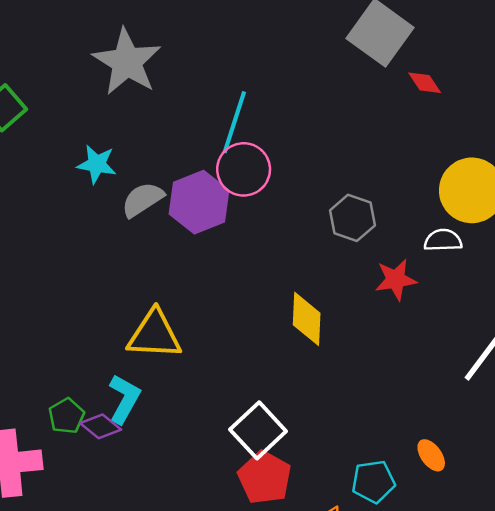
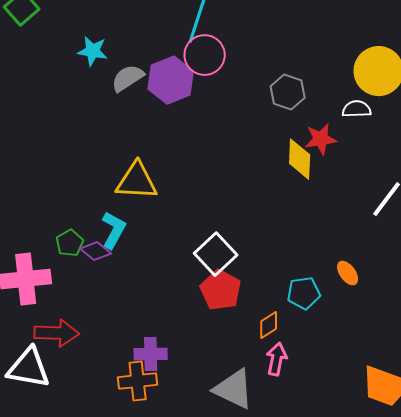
yellow diamond: (307, 319) -> (300, 159), moved

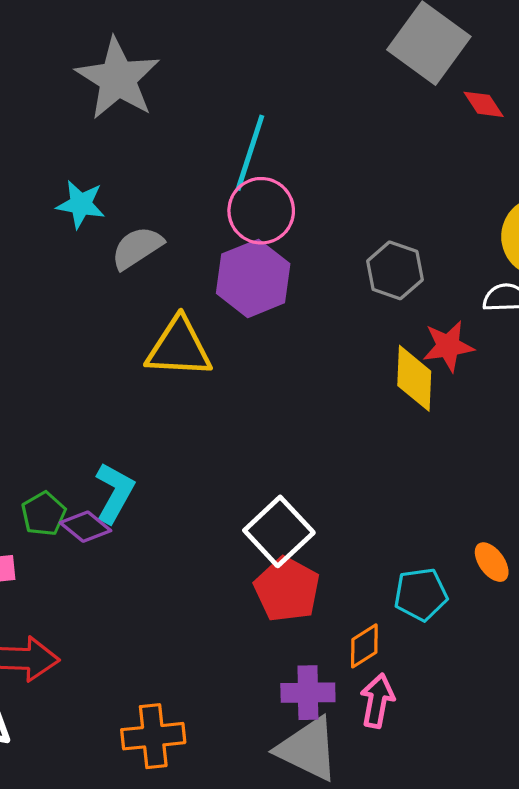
purple hexagon: (171, 80) -> (253, 278), moved
yellow triangle: (137, 181) -> (179, 348), moved
purple cross: (151, 354) -> (308, 693), moved

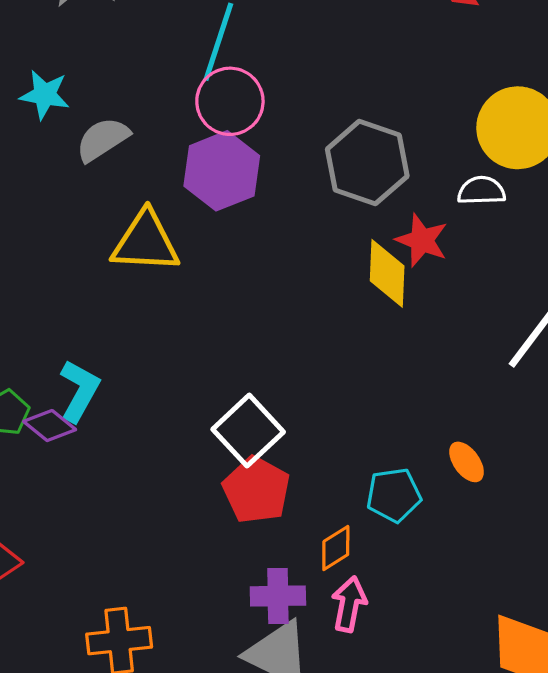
gray hexagon: (395, 270) -> (367, 163), size x1.4
red star: (448, 346) -> (422, 240), turned 30

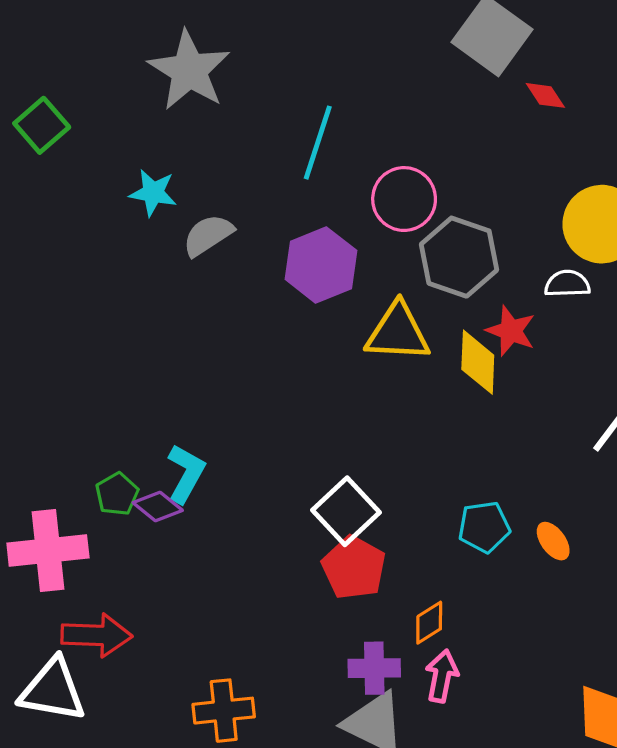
pink circle: (230, 101) -> (404, 199), moved
yellow triangle: (146, 242) -> (398, 332), moved
cyan pentagon: (394, 495) -> (484, 527), moved

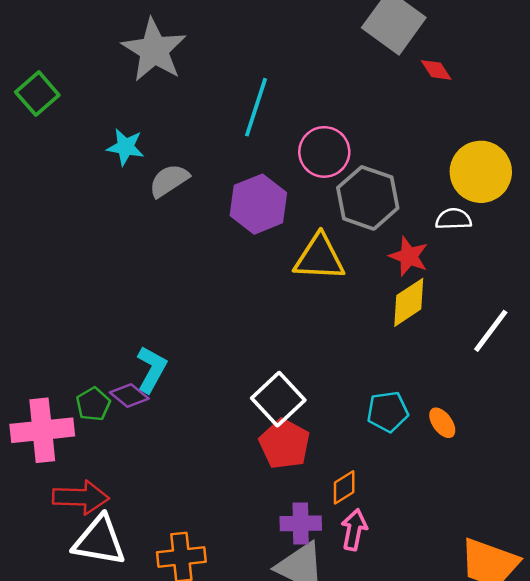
yellow diamond: (478, 362) -> (409, 302), moved, turned 54
green pentagon: (117, 494) -> (93, 404), moved
white triangle: (53, 690) -> (99, 541), moved

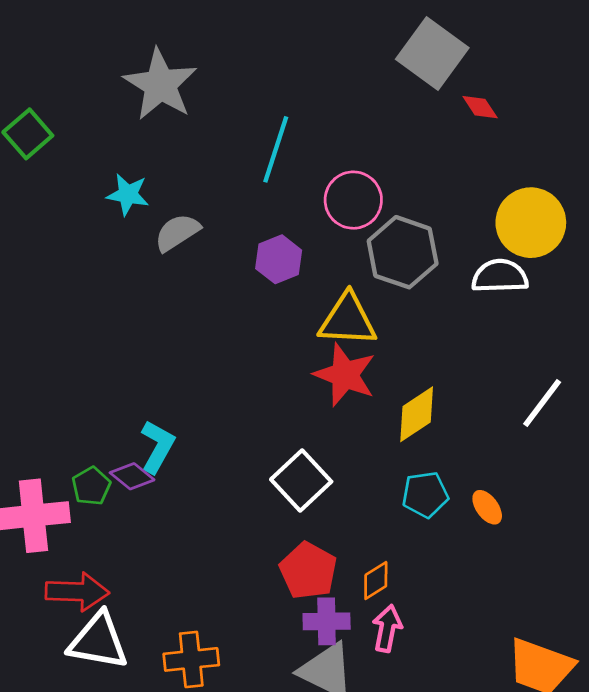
purple hexagon: (258, 204) -> (279, 259), size x0.7
white semicircle: (453, 219) -> (500, 276), size x1.4
red star: (409, 256) -> (345, 375), moved, size x1.4
yellow diamond: (409, 302) -> (417, 414), moved
red pentagon: (285, 444) -> (308, 571), moved

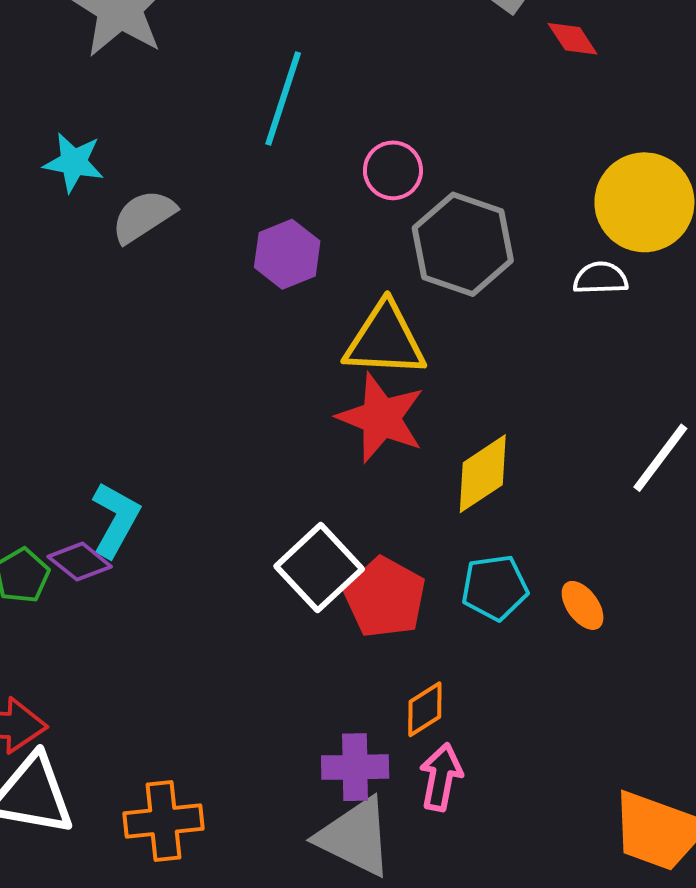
pink circle: (353, 200) -> (393, 170), size x0.7
white semicircle: (500, 276) -> (601, 278), size x0.7
red pentagon: (308, 571) -> (385, 597), moved

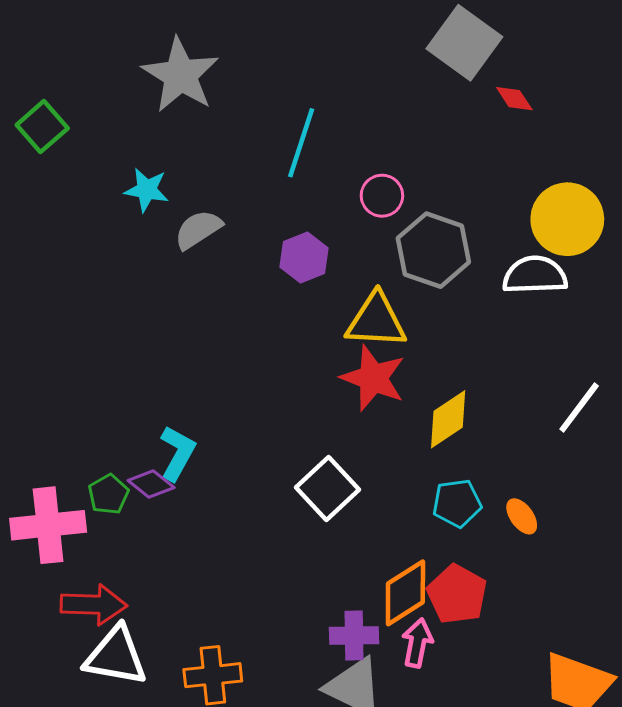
white semicircle: (601, 278) -> (535, 275), size x1.6
red pentagon: (385, 597) -> (457, 594), moved
orange diamond: (425, 709) -> (405, 593), size x1.6

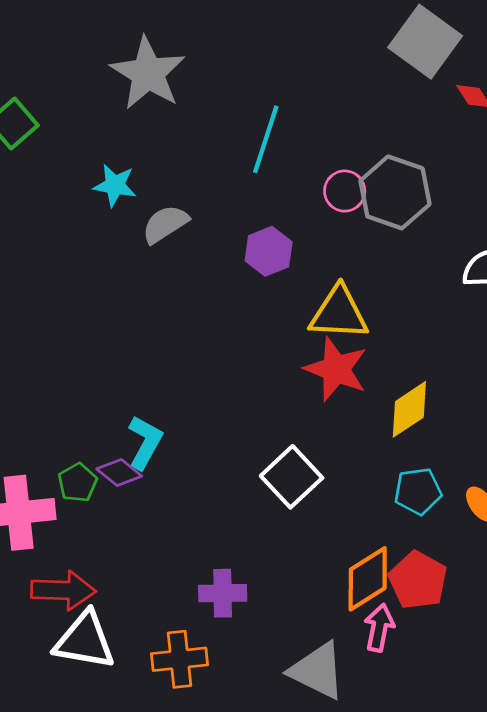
gray hexagon: (433, 250) -> (395, 192), moved
purple cross: (354, 636) -> (223, 593), moved

